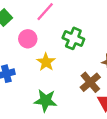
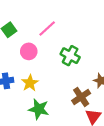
yellow star: (46, 62) -> (30, 83), moved

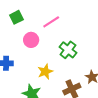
yellow star: (30, 83) -> (45, 72), moved

